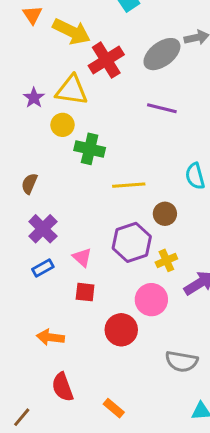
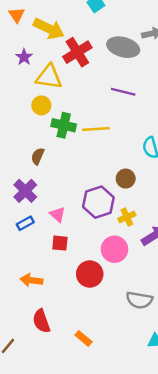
gray ellipse: (162, 54) -> (123, 47), turned 52
purple star: (34, 98) -> (24, 57), moved
brown semicircle: (29, 184) -> (38, 156), moved
yellow line: (129, 185) -> (96, 129), moved

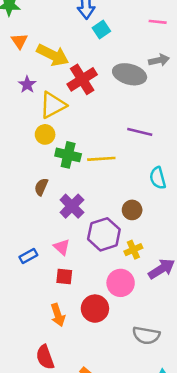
yellow triangle: (49, 77) -> (53, 105), turned -36
purple line: (123, 92) -> (140, 132), moved
purple cross: (25, 191) -> (72, 206), moved
orange arrow: (31, 280) -> (58, 315), moved, turned -115

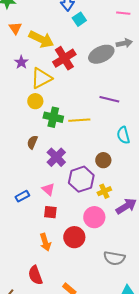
gray ellipse: (130, 74) -> (101, 54), turned -40

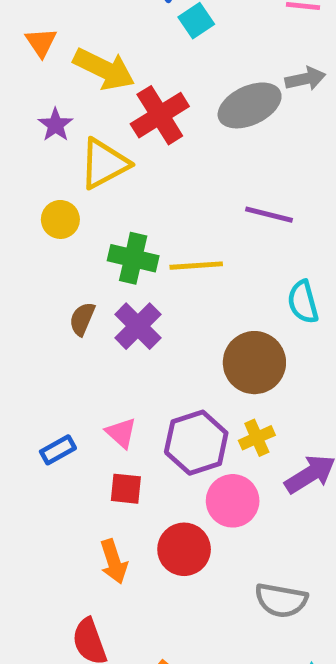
yellow circle: (35, 101) -> (60, 219), moved
purple cross: (56, 157) -> (138, 326), moved
brown circle: (103, 160) -> (254, 363), size x1.6
purple hexagon: (81, 179) -> (196, 443), moved

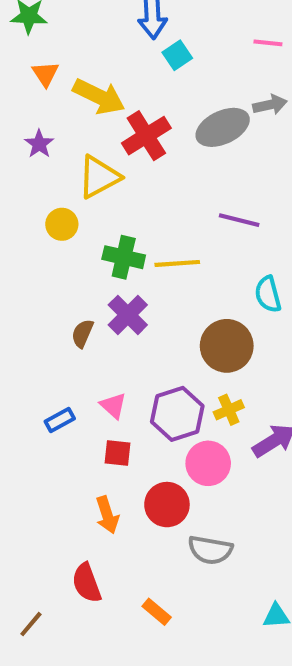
purple star: (56, 125) -> (39, 144), moved
brown semicircle: (82, 319) -> (82, 333), moved
gray semicircle: (281, 600) -> (210, 550), moved

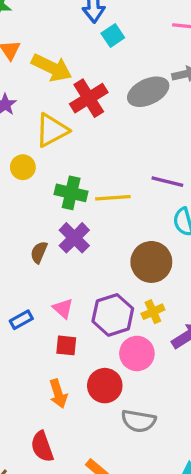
purple line: (239, 220) -> (167, 182), moved

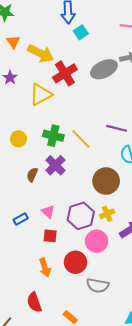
yellow circle: (23, 167) -> (19, 139), moved
yellow line: (113, 198) -> (81, 139), turned 50

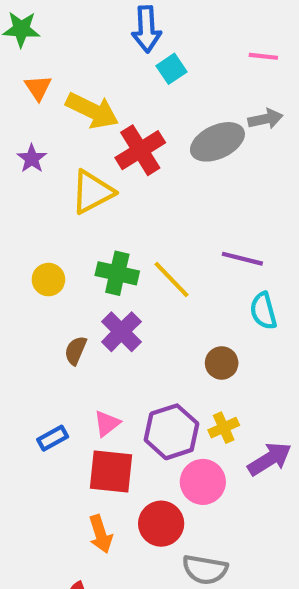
brown circle: (106, 181) -> (222, 363), size x0.6
pink triangle: (48, 212) -> (107, 423), turned 40
red square: (50, 236) -> (111, 471), size x1.6

